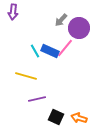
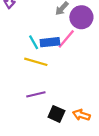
blue rectangle: (50, 51) -> (50, 42), turned -30
yellow line: (26, 76) -> (36, 62), moved

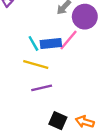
purple line: (36, 94) -> (42, 88), moved

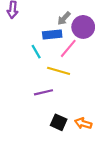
blue rectangle: (51, 43) -> (52, 34), moved
yellow line: (36, 65) -> (59, 71), moved

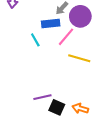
yellow line: (59, 71) -> (79, 58), moved
purple line: (44, 92) -> (42, 97), moved

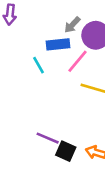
purple line: (42, 97) -> (48, 138), turned 36

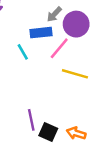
purple line: (48, 138) -> (31, 120), turned 55

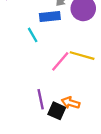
pink line: (59, 48) -> (60, 61), moved
orange arrow: (76, 133) -> (71, 103), moved

